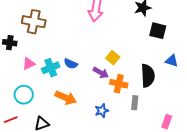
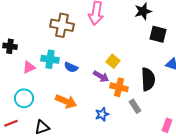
brown cross: (34, 22) -> (62, 25), moved
cyan cross: (51, 68) -> (50, 59), moved, turned 30
gray rectangle: (135, 103) -> (135, 106), turned -40

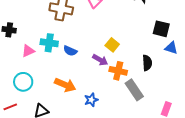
black square: (158, 34) -> (161, 29), moved
black semicircle: (148, 79) -> (147, 63), size x0.7
gray rectangle: (135, 106) -> (134, 90), size x1.5
blue star: (102, 114) -> (91, 100), moved

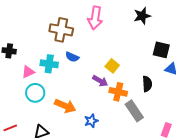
blue semicircle: (70, 51) -> (72, 57), moved
cyan circle: (23, 82) -> (35, 93), moved

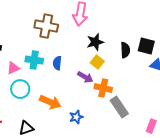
black star: (142, 16) -> (95, 42), moved
blue semicircle: (72, 57) -> (57, 63), moved, turned 72
black semicircle: (147, 84) -> (125, 50), moved

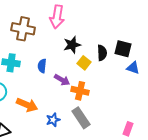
yellow square: (97, 62) -> (84, 63), moved
blue semicircle: (57, 63) -> (42, 66), moved
gray rectangle: (119, 107) -> (81, 118), moved

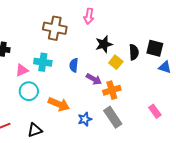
pink arrow: (57, 17) -> (89, 16), size x0.7
orange cross: (80, 91) -> (112, 90), turned -30
pink rectangle: (128, 129) -> (155, 111), moved, turned -56

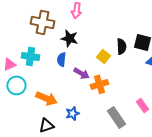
black star: (104, 44) -> (69, 38), moved, turned 30
gray rectangle: (113, 117) -> (116, 117), moved
black triangle: (35, 130) -> (46, 125), moved

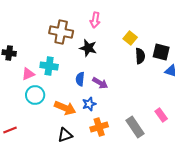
yellow square: (103, 56) -> (130, 38), moved
blue semicircle: (61, 59) -> (80, 79), moved
orange cross: (99, 84) -> (99, 127), moved
blue star: (72, 113) -> (89, 104), moved

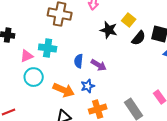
black star: (88, 48) -> (109, 30), moved
black semicircle: (140, 56) -> (139, 38), turned 42

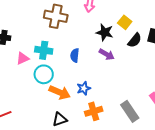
blue semicircle: (79, 61) -> (75, 55), moved
purple arrow: (99, 65) -> (107, 54), moved
cyan circle: (34, 77) -> (44, 74), moved

